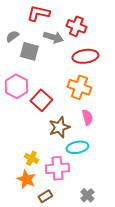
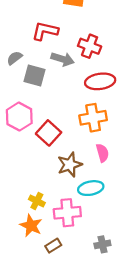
orange cross: (79, 87) -> (93, 118), turned -30
gray cross: (87, 195) -> (102, 244), turned 32

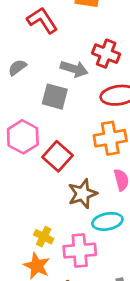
red L-shape: (45, 31) -> (42, 20), moved, turned 44
gray square: (34, 76) -> (55, 97), moved

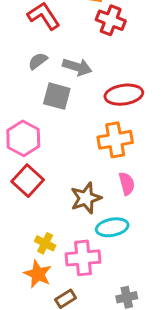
red cross: (106, 54) -> (111, 20), moved
gray semicircle: (17, 67) -> (38, 61), moved
red square: (57, 156) -> (28, 181), moved

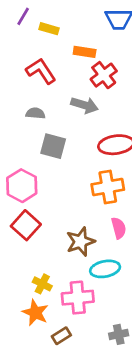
red cross: (111, 20) -> (104, 75), turned 32
gray semicircle: (38, 61) -> (35, 113), turned 42
gray arrow: (77, 67) -> (85, 105), moved

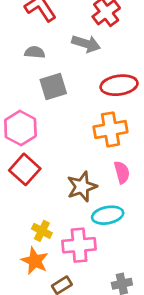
gray square: (53, 146) -> (53, 87), turned -32

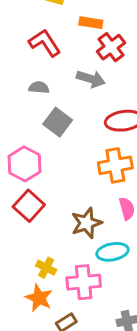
gray square: (53, 87) -> (58, 122), turned -36

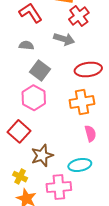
pink hexagon: (25, 164) -> (34, 98), moved
brown star: (86, 223) -> (42, 156), moved
yellow cross: (46, 268) -> (20, 177), moved

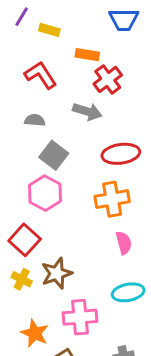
cyan ellipse: (80, 165) -> (128, 292), moved
yellow cross: (20, 177) -> (22, 279), moved

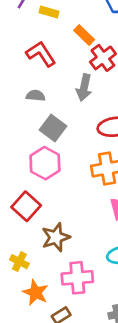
orange rectangle: (87, 55) -> (84, 35), turned 35
gray arrow: (87, 112) -> (84, 88), turned 85
yellow cross: (22, 279) -> (19, 262), moved

